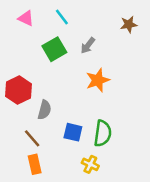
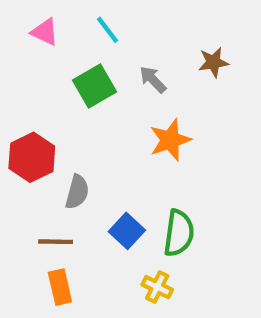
brown star: (129, 24) -> (213, 62), moved
gray arrow: (88, 45) -> (153, 80), turned 98
blue square: (73, 132) -> (127, 231), turned 30
brown line: (32, 138) -> (56, 242), turned -48

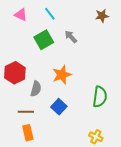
brown star: (213, 62) -> (102, 16), moved
orange star: (170, 140) -> (62, 75), moved
green semicircle: (179, 233) -> (100, 97), moved
yellow cross: (157, 287) -> (96, 137), moved

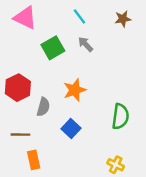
cyan line: (50, 14) -> (79, 16), moved
pink triangle: (21, 15) -> (25, 18), size x1.5
brown line: (26, 112) -> (20, 135), moved

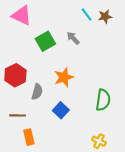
cyan line: (79, 16) -> (87, 14), moved

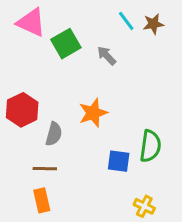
green square: (45, 41) -> (66, 44), moved
blue square: (61, 110) -> (119, 161), moved, turned -35
brown line: (18, 115) -> (45, 169), moved

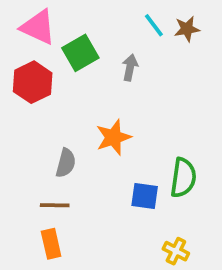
gray arrow: (107, 56) -> (130, 67), turned 55
red hexagon: (22, 110) -> (33, 82), moved

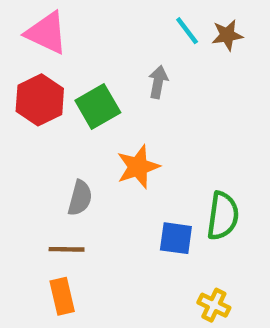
green square: (80, 53) -> (98, 107), moved

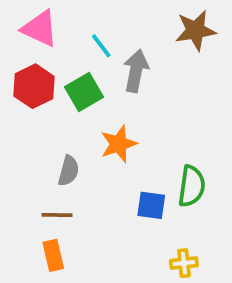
cyan line: (187, 31) -> (101, 46), moved
brown star: (227, 35) -> (195, 30), size x1.5
gray arrow: (158, 82) -> (136, 71), size x1.5
yellow cross: (214, 305) -> (184, 263), turned -32

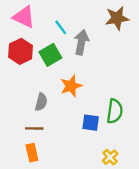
yellow cross: (184, 263) -> (110, 157), turned -35

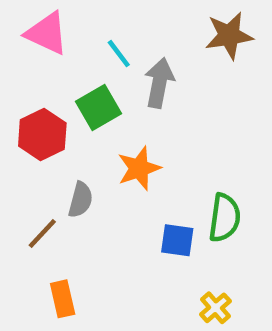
red hexagon: (20, 51) -> (42, 135), moved
brown line: (34, 128) -> (42, 234), moved, turned -48

